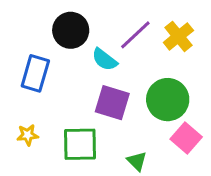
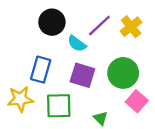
blue rectangle: (35, 73) -> (41, 70), moved
yellow star: (28, 135) -> (20, 99), size x1.6

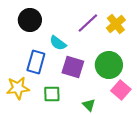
black circle: (52, 22) -> (30, 20), moved
cyan semicircle: (77, 44) -> (58, 43), moved
green square: (59, 106) -> (52, 94), size x0.7

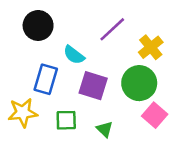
yellow cross: (116, 24) -> (151, 47), moved
green triangle: (89, 105) -> (105, 129), moved

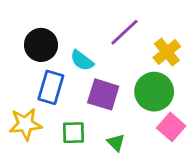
black circle: (38, 25) -> (41, 45), moved

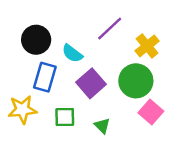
purple square: (103, 94) -> (91, 83), turned 32

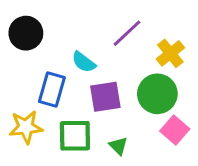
black circle: (36, 40) -> (26, 33), moved
purple square: (91, 83) -> (105, 97), turned 32
green square: (65, 117) -> (75, 136), size x1.4

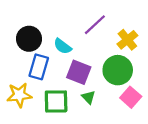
black circle: (26, 33) -> (29, 39), moved
purple square: (105, 97) -> (79, 72), turned 30
green triangle: (118, 146) -> (88, 97), moved

